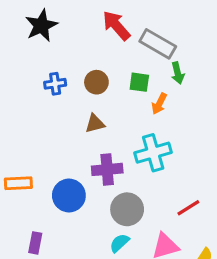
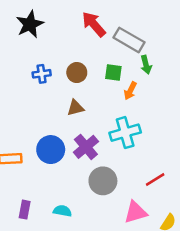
purple cross: (107, 169) -> (86, 147), turned -35
blue circle: (69, 196) -> (51, 150), moved
cyan semicircle: (119, 243) -> (62, 211), moved, turned 54

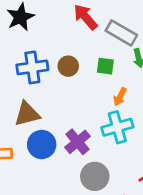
blue cross: (42, 74) -> (32, 67), size x1.6
orange arrow: (130, 91) -> (120, 97), moved
brown triangle: (75, 108) -> (27, 114), moved, size x1.5

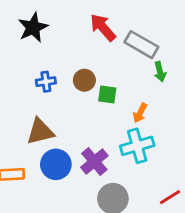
green square: (105, 66) -> (107, 94), moved
blue cross: (32, 67) -> (46, 82), size x0.6

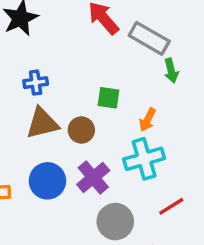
brown circle: (84, 80) -> (81, 130), moved
brown triangle: (40, 132) -> (42, 123), moved
red line: (170, 197) -> (171, 206), moved

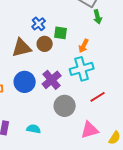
blue cross: (36, 83) -> (39, 24), moved, turned -32
brown circle: (81, 130) -> (45, 44), moved

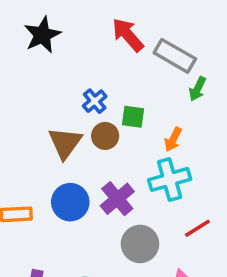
green arrow: (98, 17) -> (197, 89), turned 40
brown triangle: (22, 48) -> (65, 143), turned -40

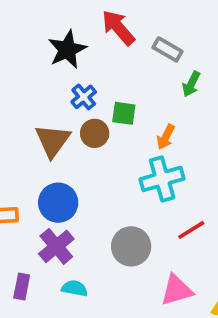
black star: (42, 35) -> (67, 49), moved
gray rectangle: (175, 56) -> (168, 49), size x0.7
purple cross: (117, 199) -> (56, 246), moved

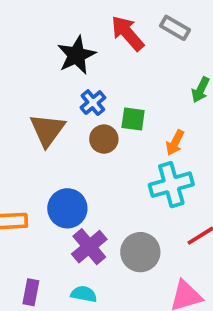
gray rectangle: (168, 49) -> (175, 28), moved
brown triangle: (53, 141) -> (47, 130), moved
purple cross: (56, 246) -> (89, 247), moved

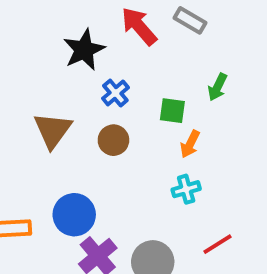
blue cross: (93, 103) -> (115, 93), moved
green square: (133, 119) -> (172, 111), moved
cyan cross: (171, 185) -> (186, 189), size x0.6

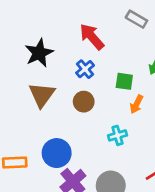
red arrow: (139, 26) -> (92, 37), moved
black star: (84, 50) -> (39, 53), moved
cyan cross: (186, 189) -> (118, 135), moved

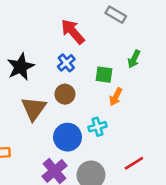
black star: (39, 53) -> (21, 67), moved
brown triangle: (42, 95) -> (34, 108), moved
blue circle: (57, 153) -> (68, 137), moved

